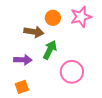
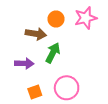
pink circle: (72, 72) -> (67, 88), moved
orange square: (22, 87) -> (35, 92), moved

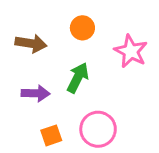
pink star: (86, 18) -> (131, 51), moved, turned -30
brown arrow: (36, 34) -> (31, 43), moved

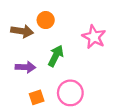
orange circle: (82, 28) -> (46, 20), moved

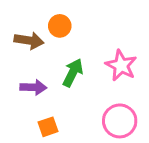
pink star: (94, 37) -> (121, 65), moved
pink circle: (70, 93) -> (120, 121), moved

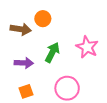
pink circle: (120, 121) -> (67, 88), moved
orange square: (48, 127) -> (26, 91), moved

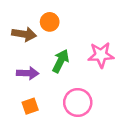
pink star: (87, 47) -> (101, 55), turned -30

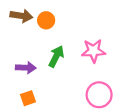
brown arrow: (24, 34) -> (21, 16), moved
pink circle: (78, 102) -> (99, 95), moved

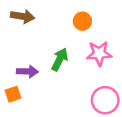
orange circle: (46, 20) -> (82, 21), moved
orange square: (28, 98) -> (13, 94), moved

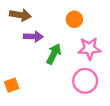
purple arrow: (27, 71) -> (33, 37), moved
pink circle: (105, 100) -> (85, 81), moved

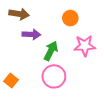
pink circle: (85, 81) -> (54, 76), moved
orange square: (12, 85) -> (11, 81), turned -32

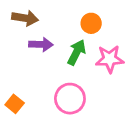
green arrow: (51, 51) -> (77, 52), moved

